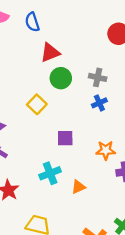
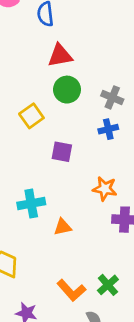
purple square: (65, 138) -> (62, 152), moved

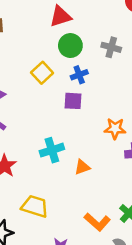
blue cross: (108, 129) -> (79, 75), moved

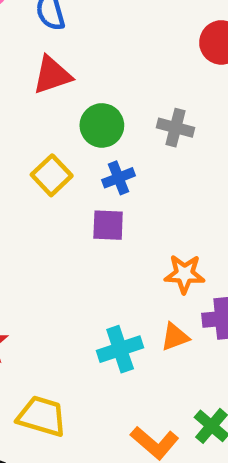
red triangle: (60, 16) -> (52, 75), moved
cyan cross: (52, 150) -> (120, 349), moved
orange triangle: (82, 167) -> (175, 337), moved

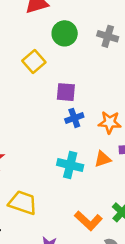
blue cross: (118, 178) -> (74, 118), moved
cyan cross: (120, 349) -> (70, 165), turned 30

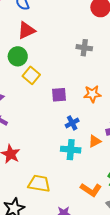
green circle: (65, 33) -> (18, 56), moved
blue cross: (74, 118) -> (72, 123), moved
orange star: (110, 122) -> (92, 94), moved

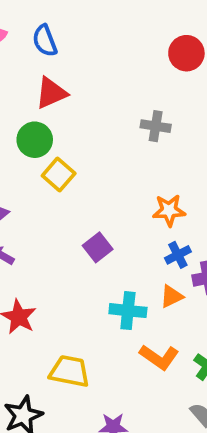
purple square: (59, 95) -> (98, 247), moved, turned -35
blue cross: (72, 123) -> (178, 255), moved
orange L-shape: (91, 190) -> (159, 357), moved

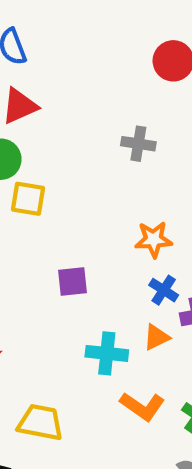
yellow square: (59, 175) -> (28, 199), turned -32
purple square: (98, 247) -> (72, 282), turned 32
blue cross: (178, 255) -> (164, 290), turned -30

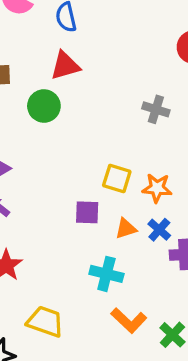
yellow square: (28, 199) -> (117, 179), moved
orange triangle: (156, 337) -> (126, 229), moved

